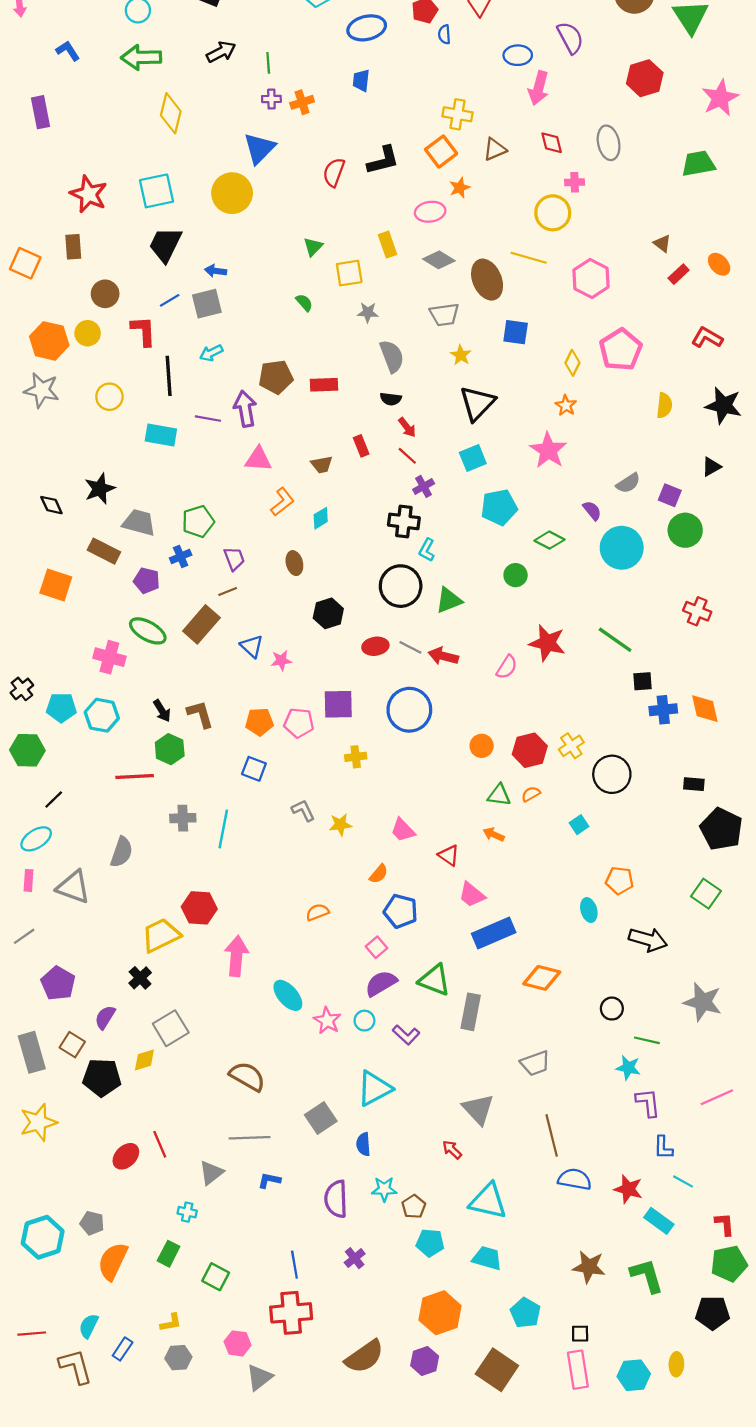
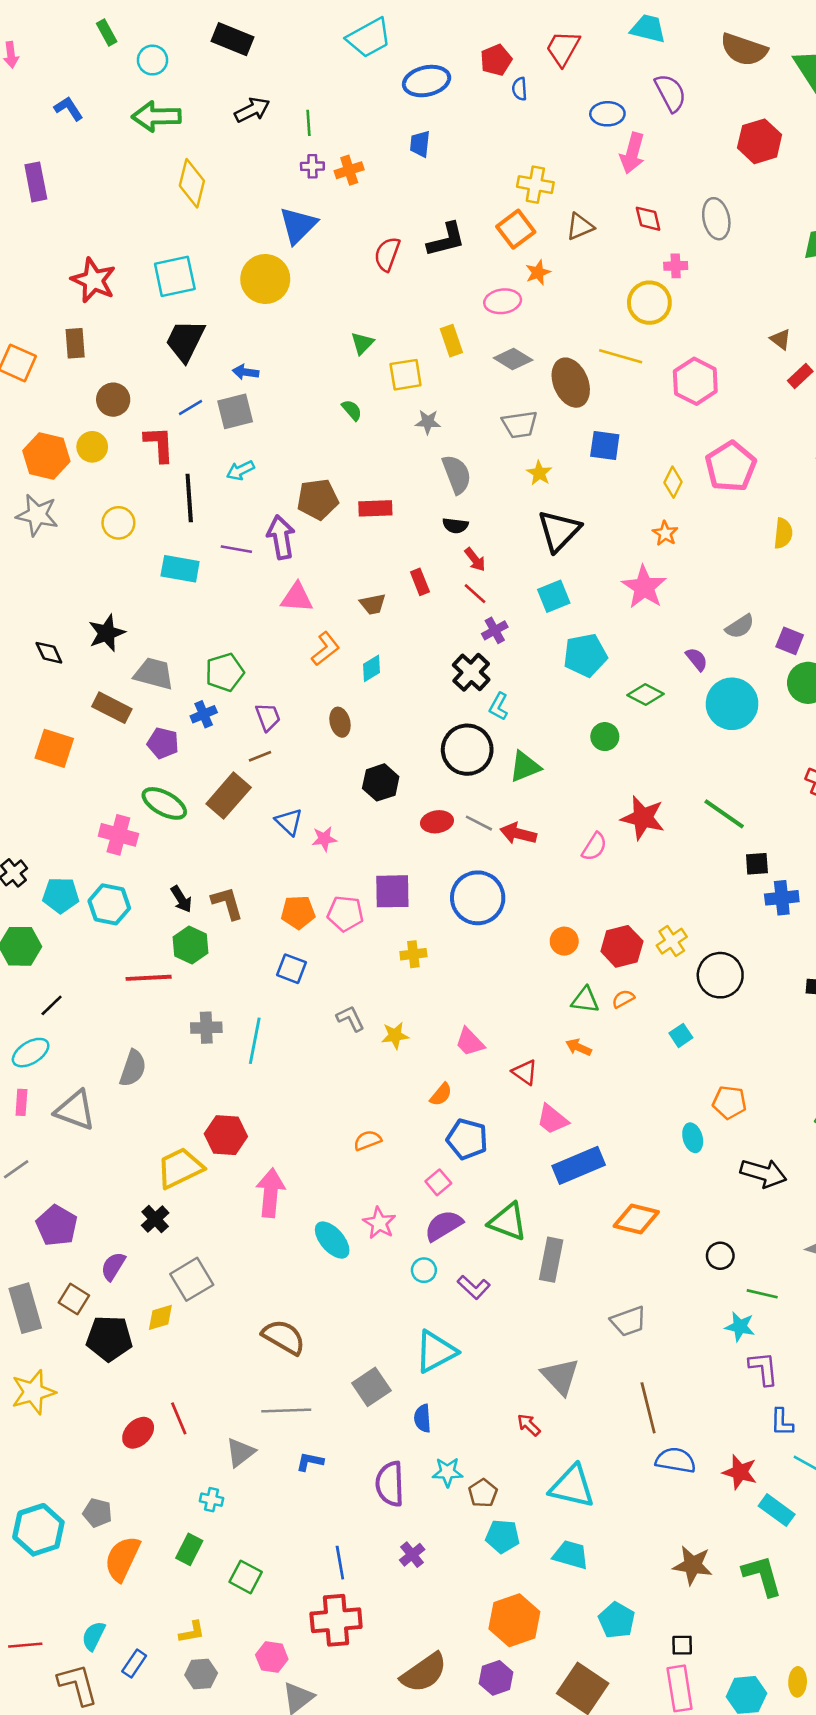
black cross: (404, 521) -> (471, 672), turned 36
pink star: (327, 1021) -> (379, 1223), moved

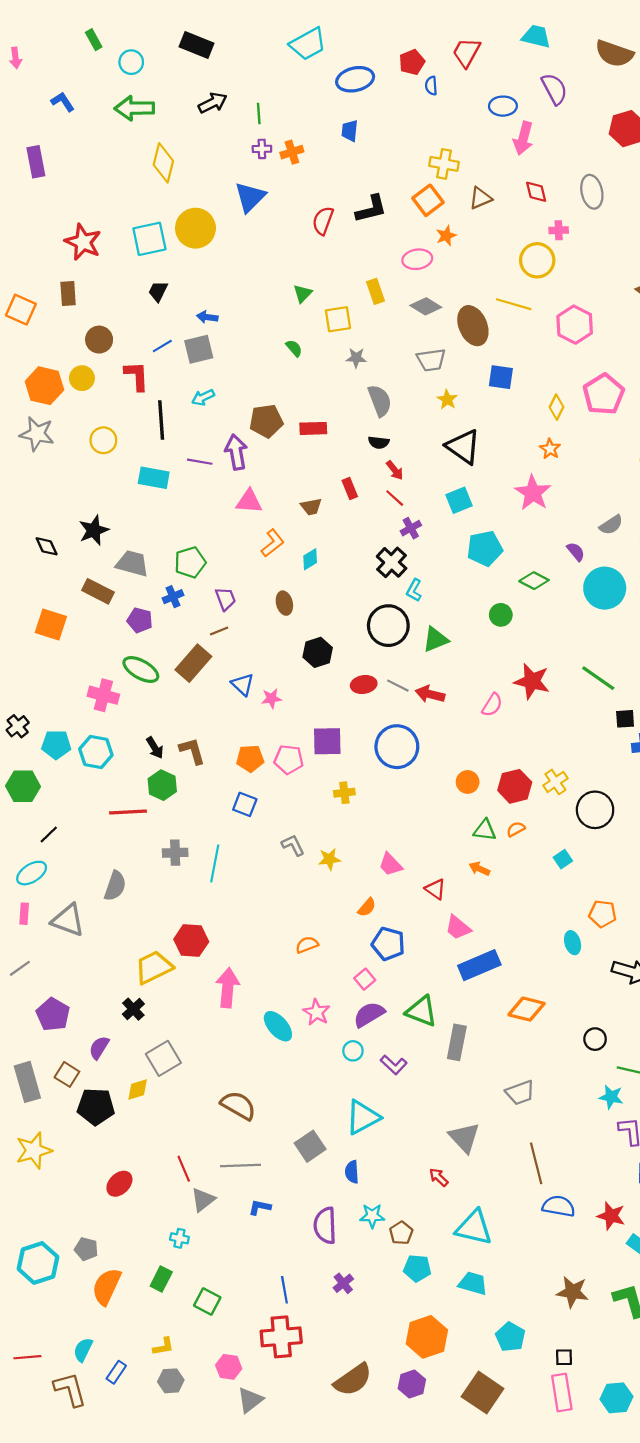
yellow circle: (265, 279) -> (195, 228), moved
black trapezoid: (185, 341) -> (158, 291), size x0.6
black triangle: (559, 531) -> (463, 447), turned -39
red line: (179, 1418) -> (184, 1169), moved

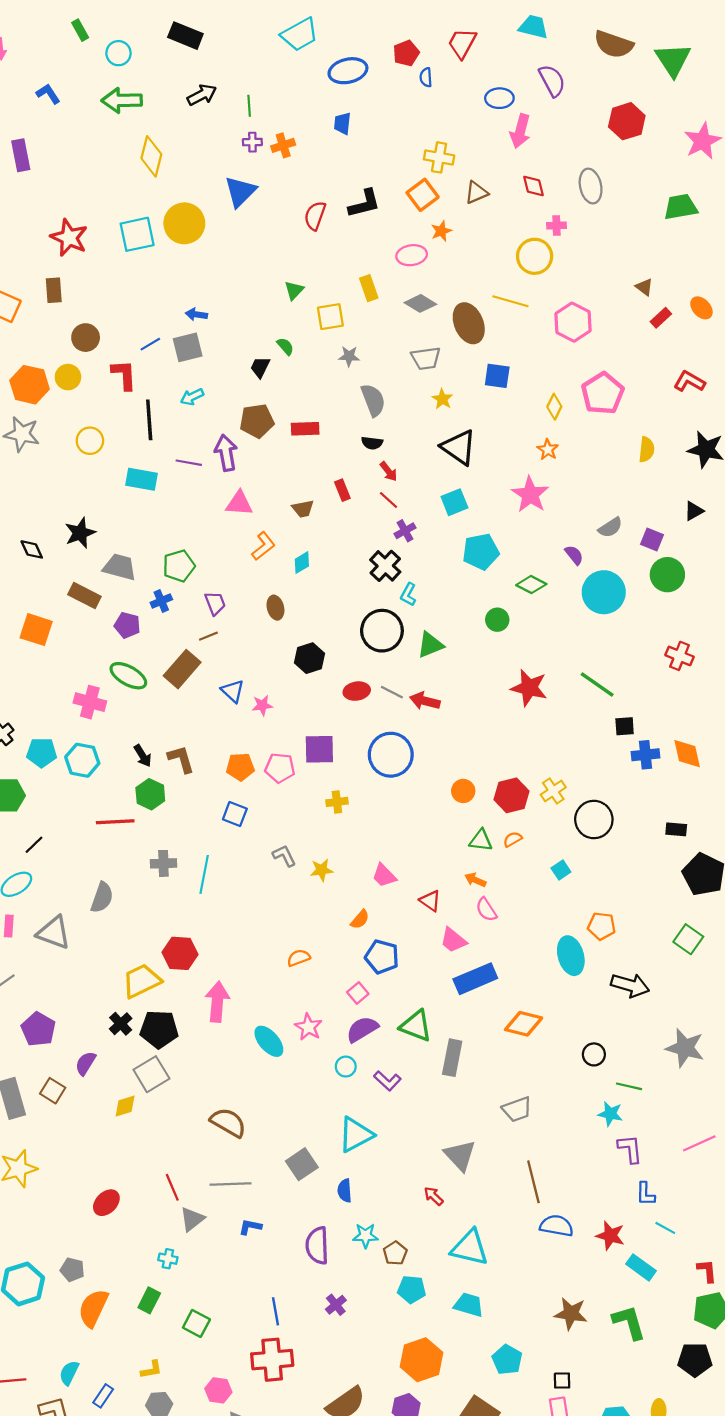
black trapezoid: (158, 291) -> (260, 367), moved
pink semicircle: (492, 705) -> (486, 910), moved, turned 115
cyan ellipse: (573, 943) -> (571, 956), size x1.6
black pentagon: (96, 1107) -> (159, 1029), moved

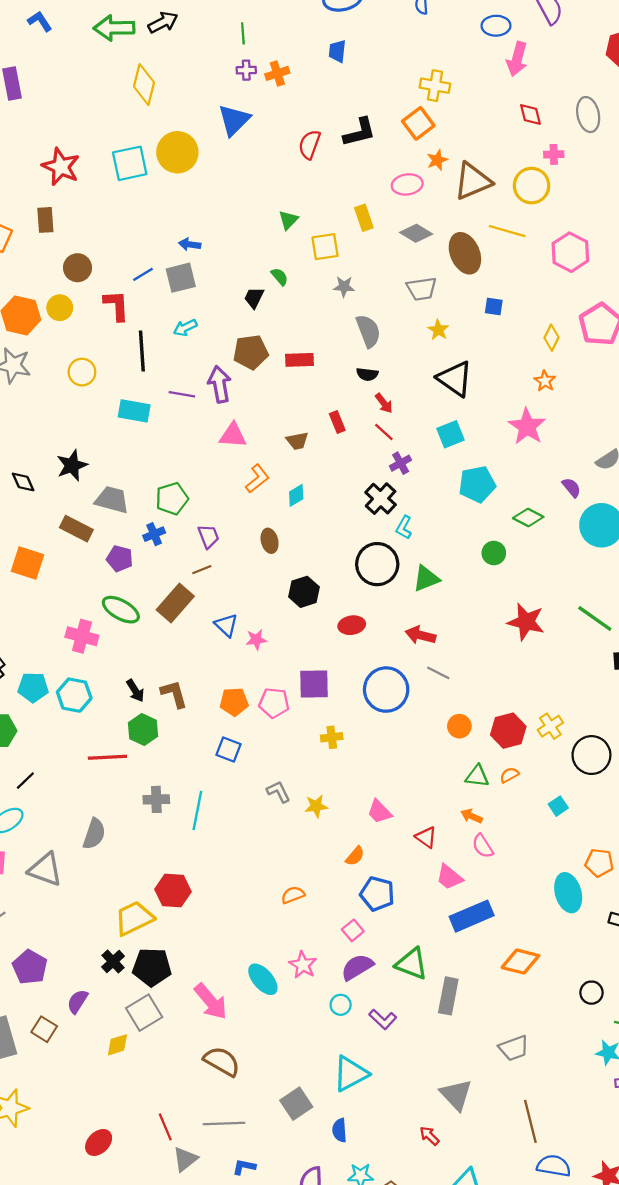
black arrow: (202, 95) -> (163, 22), moved
brown triangle: (476, 193) -> (473, 181), moved, size x1.6
blue square: (497, 376) -> (494, 307), size x0.7
gray line: (392, 692) -> (438, 673), moved
pink arrow: (217, 1002) -> (211, 1001), moved, turned 135

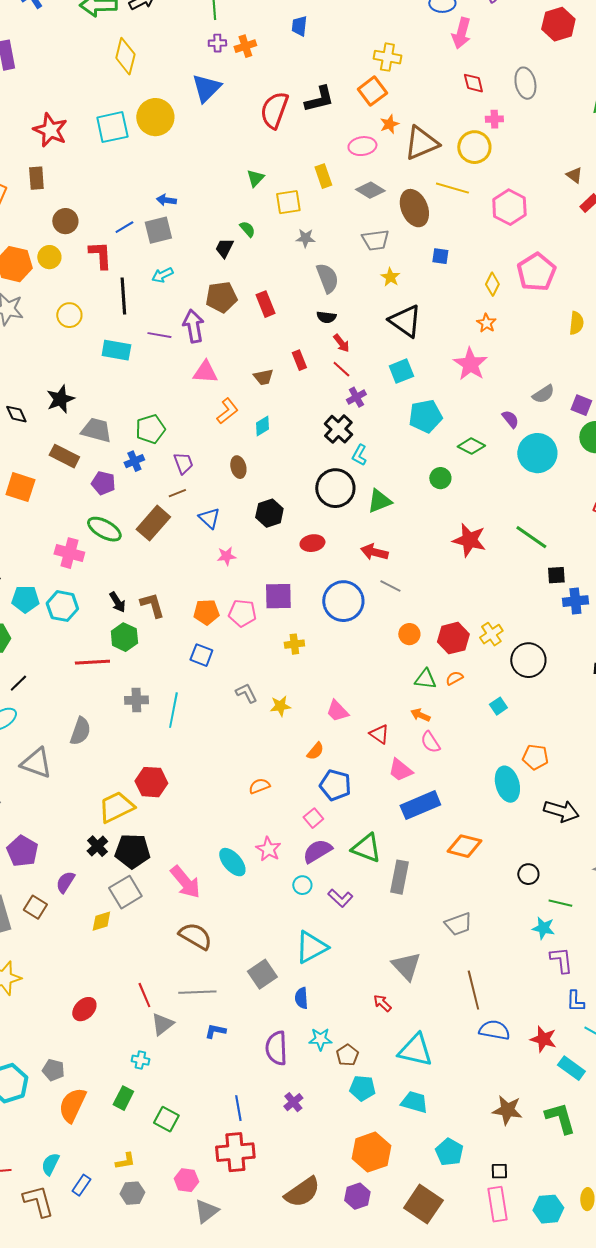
red semicircle: (310, 144) -> (274, 110), size x1.4
red rectangle: (300, 360) -> (265, 304), turned 70
blue triangle: (226, 625) -> (209, 518), moved

